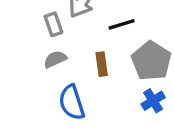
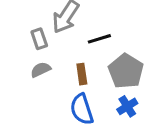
blue semicircle: (72, 102) -> (82, 109), moved

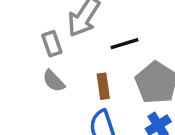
gray semicircle: (41, 70) -> (54, 81), turned -108

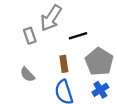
gray semicircle: (54, 81) -> (27, 75), moved

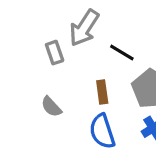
black line: (78, 36) -> (122, 53), turned 48

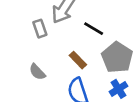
brown rectangle: (102, 92) -> (78, 60), turned -36

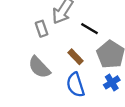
gray semicircle: (37, 72) -> (39, 67), size x1.5

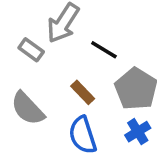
gray rectangle: (42, 29) -> (31, 50), turned -35

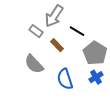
brown rectangle: (83, 92) -> (57, 45), moved

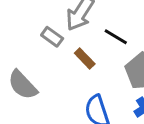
gray semicircle: (34, 64) -> (23, 85), moved

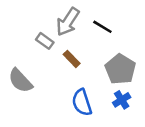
black line: (116, 37) -> (102, 27), moved

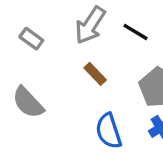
gray rectangle: (45, 41) -> (31, 39), moved

